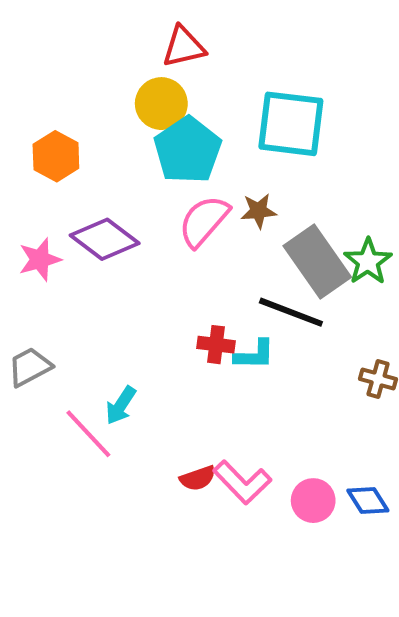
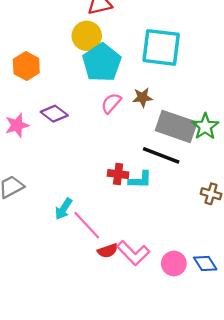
pink semicircle: (204, 221) -> (111, 103), size x0.7
purple diamond: (105, 239) -> (54, 114), size x0.7
gray rectangle: (317, 262) -> (176, 126), turned -36
pink line: (88, 434) -> (87, 225), moved

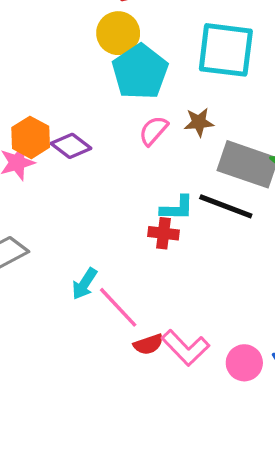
orange hexagon: (26, 66) -> (31, 137), moved
cyan L-shape: (140, 180) -> (177, 208), moved

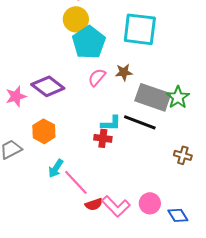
orange hexagon: (31, 137) -> (44, 131), moved
purple diamond: (71, 146) -> (48, 86), size x1.4
pink circle: (244, 363) -> (150, 203), moved

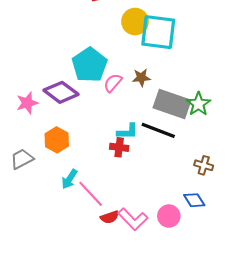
yellow circle: (76, 19) -> (135, 22), moved
cyan pentagon: (89, 42) -> (90, 65), moved
blue diamond: (178, 215) -> (194, 200), moved

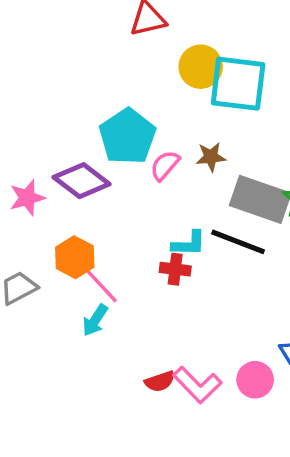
pink line: (91, 194) -> (99, 283), moved

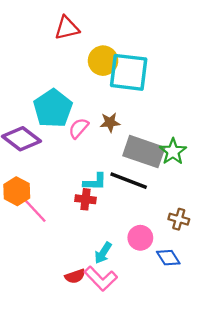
cyan arrow: (95, 320) -> (103, 253), moved
pink circle: (255, 380) -> (140, 238), moved

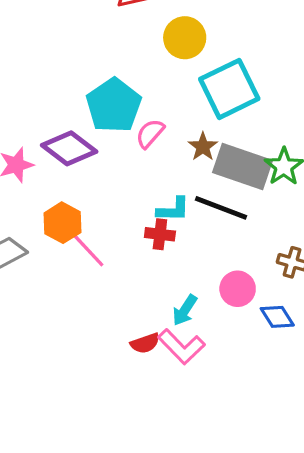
cyan square: (129, 72) -> (229, 89), moved, turned -33
brown star: (110, 122) -> (203, 147), moved, turned -30

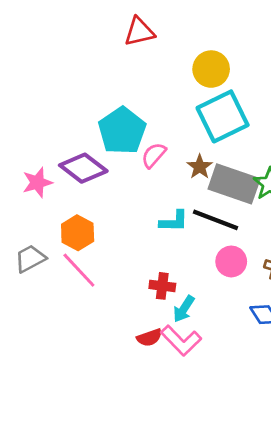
yellow circle: (185, 38) -> (211, 69), moved
red cross: (160, 234) -> (162, 286), moved
pink line: (86, 247) -> (79, 270), moved
pink circle: (238, 289) -> (231, 261), moved

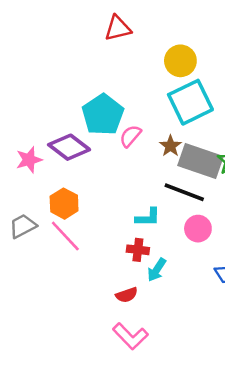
cyan L-shape: (174, 221) -> (148, 217), moved
pink L-shape: (181, 340) -> (130, 336), moved

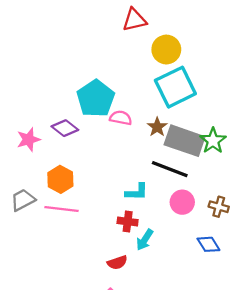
red triangle: (118, 28) -> (134, 20), moved
pink semicircle: (130, 136) -> (121, 118), turned 60
purple diamond: (69, 147) -> (65, 128), size x0.7
pink line: (65, 236) -> (61, 209), turned -40

